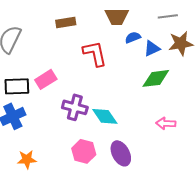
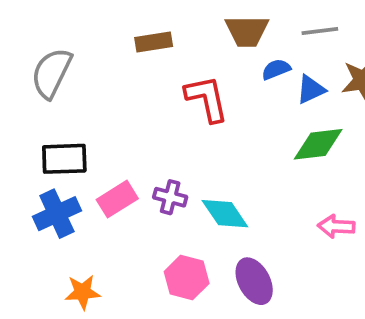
gray line: (168, 16) -> (320, 31), moved
pink rectangle: (46, 79) -> (117, 199), moved
purple cross: (75, 107) -> (170, 197), size x0.7

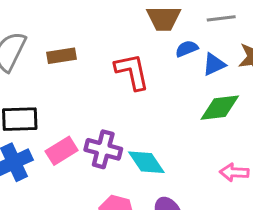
brown rectangle: (154, 42) -> (62, 56), moved
purple cross: (170, 197) -> (103, 149), size x1.4

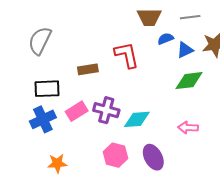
brown rectangle: (62, 56) -> (88, 69), moved
cyan diamond: (146, 162) -> (137, 119), turned -60
pink arrow: (234, 172) -> (188, 128), moved

